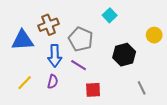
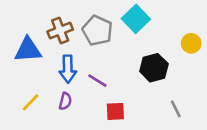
cyan square: (110, 15) -> (136, 19), size x1.5
gray pentagon: (81, 39) -> (97, 30), moved

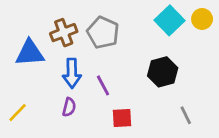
cyan square: (136, 19) -> (169, 20), moved
yellow circle: (191, 43) -> (202, 19), moved
purple line: (97, 81) -> (103, 85), turned 30
yellow line: (31, 102) -> (18, 113), moved

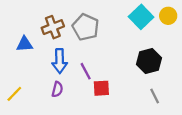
blue triangle: (30, 53) -> (25, 44), size x0.7
black hexagon: (163, 72) -> (149, 61), moved
red square: (122, 118) -> (101, 88), moved

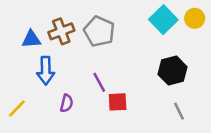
blue triangle: (25, 44) -> (31, 39), moved
blue arrow: (60, 61) -> (46, 71), moved

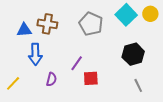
brown cross: (61, 31) -> (47, 24), turned 30
gray pentagon: (99, 31) -> (91, 24), moved
purple line: (99, 82) -> (77, 63), turned 63

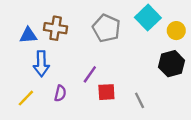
yellow circle: (150, 14) -> (176, 31), moved
black hexagon: (133, 54) -> (172, 64), moved
yellow line: (13, 83) -> (26, 98), moved
gray line: (138, 85) -> (140, 100), moved

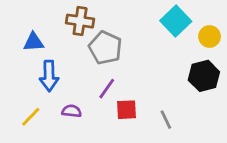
brown cross: (56, 28) -> (80, 21), moved
gray pentagon: (106, 28) -> (105, 48), moved
purple semicircle: (60, 93) -> (72, 111), turned -98

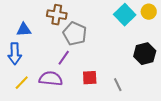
yellow circle: (210, 36) -> (149, 12), moved
blue arrow: (49, 76) -> (15, 54), moved
purple line: (107, 89) -> (64, 58), moved
purple semicircle: (72, 111) -> (51, 79), size x1.6

